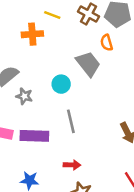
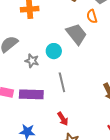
gray star: (24, 96) -> (32, 61), moved
red arrow: (72, 165) -> (63, 119), turned 56

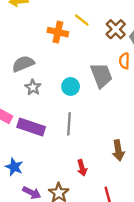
gray star: (32, 61) -> (33, 87), moved
red arrow: (63, 119) -> (82, 168), moved

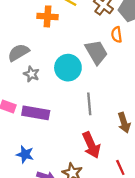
cyan circle: (71, 86) -> (68, 68), size x1.5
gray line: (69, 124) -> (89, 104), moved
red arrow: (82, 168) -> (91, 145), size x1.6

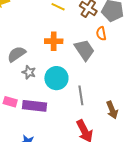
orange cross: (48, 16) -> (54, 41), moved
cyan circle: (68, 68) -> (56, 78), moved

